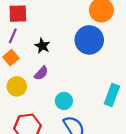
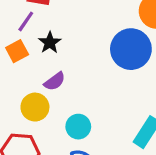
black star: (42, 46) -> (50, 43), moved
yellow circle: (17, 86) -> (35, 107), moved

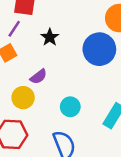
black star: (50, 43) -> (50, 37), moved
cyan circle: (78, 127) -> (70, 107), moved

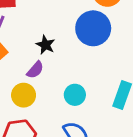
black star: (50, 37) -> (46, 45), moved

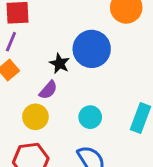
blue circle: (93, 28) -> (92, 49), moved

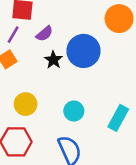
purple semicircle: (48, 90) -> (44, 34), moved

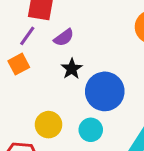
blue circle: (84, 51) -> (105, 91), moved
yellow circle: (26, 104) -> (49, 125), moved

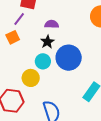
purple semicircle: (64, 38) -> (52, 24), moved, turned -144
cyan circle: (91, 130) -> (43, 61), moved

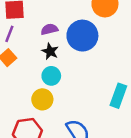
blue circle: (69, 58) -> (82, 36), moved

